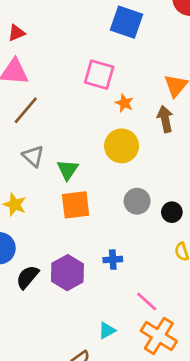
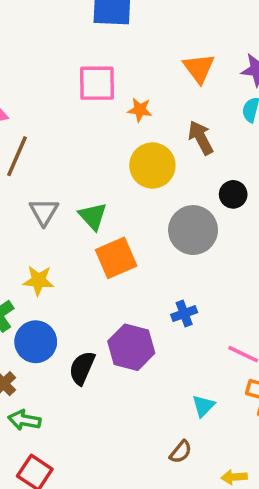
brown arrow: (165, 119) -> (201, 138), moved
gray triangle: (33, 156) -> (44, 212), turned 35
gray circle: (137, 201) -> (193, 230), size x1.4
black circle: (172, 212) -> (233, 194), moved

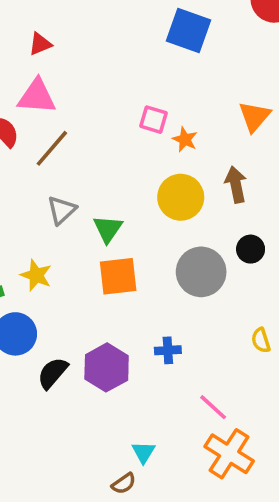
pink square: (97, 83) -> (154, 120), moved, size x0.7
cyan triangle: (203, 406) -> (144, 452), moved, turned -30

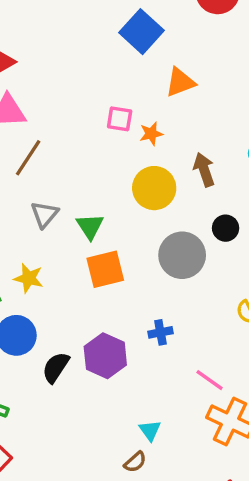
blue square: (189, 30) -> (142, 32), turned 30
orange triangle: (254, 116) -> (180, 82), moved, turned 36
orange star: (185, 139) -> (151, 134), turned -30

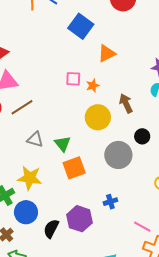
brown line: (28, 158) -> (22, 107), turned 30
gray triangle: (45, 214) -> (35, 139), turned -48
yellow star: (29, 278) -> (30, 178), size x1.4

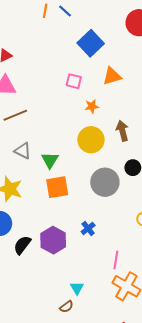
pink square: (73, 79) -> (74, 81), moved
blue cross: (110, 202) -> (88, 228), turned -32
pink line: (142, 227) -> (116, 260), turned 60

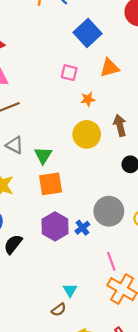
gray circle: (105, 182) -> (109, 211), moved
purple hexagon: (53, 240) -> (55, 226), moved
pink line: (116, 260) -> (111, 261), turned -30

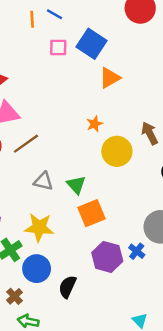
orange triangle: (110, 68) -> (110, 78), moved
pink square: (69, 73) -> (58, 48), moved
orange star: (88, 99) -> (95, 124), moved

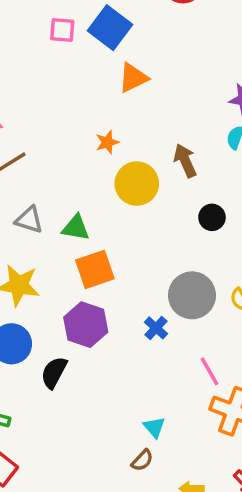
green triangle: (76, 185) -> (76, 228), turned -42
purple hexagon: (107, 257) -> (86, 325), moved

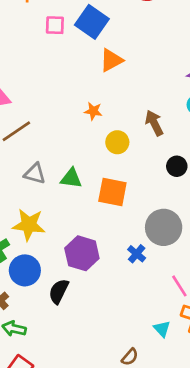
orange star: (107, 142) -> (93, 111), turned 30
yellow circle: (137, 184) -> (117, 142), size x0.7
orange square: (95, 269) -> (112, 192), moved, turned 32
cyan triangle: (154, 427) -> (162, 329), moved

